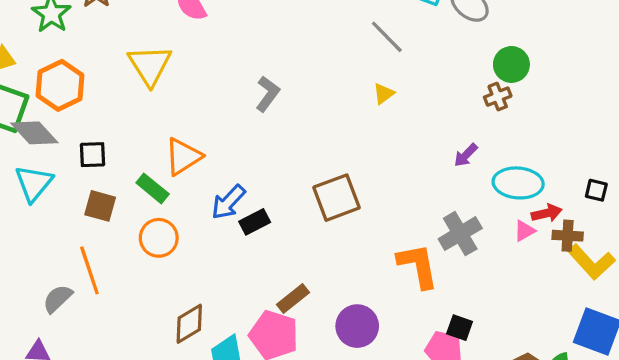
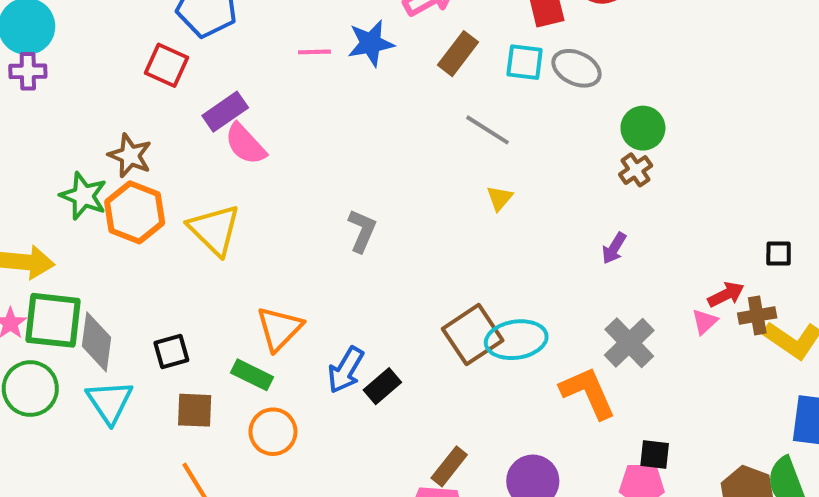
orange hexagon: (60, 85) -> (135, 212), moved
gray diamond: (34, 133) -> (96, 342), turned 63
cyan ellipse: (518, 183) -> (516, 340), moved

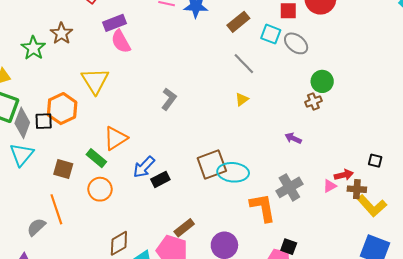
orange hexagon: (135, 212) -> (62, 109), moved
purple arrow: (614, 248) -> (293, 138), turned 70
black square: (171, 351) -> (44, 121), moved

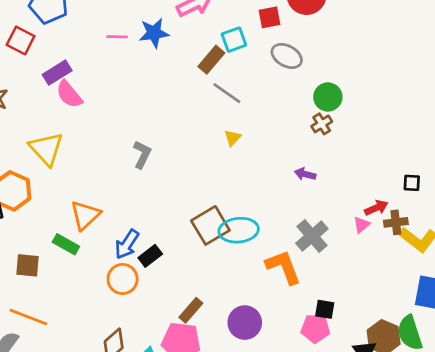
brown rectangle: (238, 22) -> (211, 60), moved
cyan square: (271, 34) -> (234, 40), moved, turned -30
orange circle: (100, 189) -> (123, 279), moved
orange line: (56, 209) -> (28, 317), turned -40

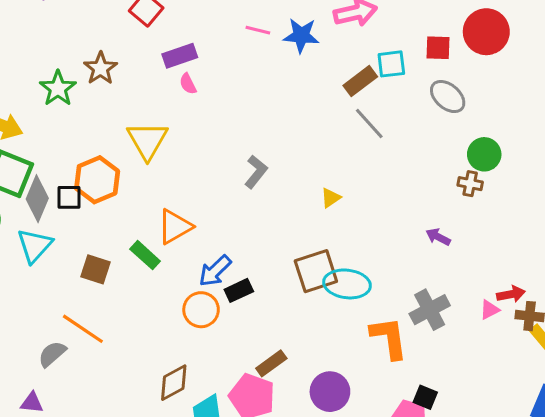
pink semicircle: (69, 94) -> (188, 84), size x0.6
brown cross: (322, 124) -> (470, 184), turned 30
yellow triangle: (232, 138) -> (331, 198), moved

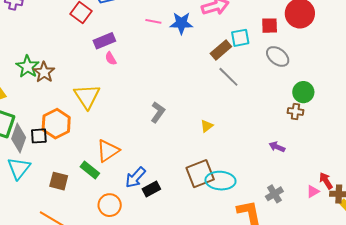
brown star: (101, 68) -> (44, 72), moved
red arrow: (511, 294) -> (326, 181), turned -108
orange circle: (201, 310) -> (110, 205), moved
gray cross: (430, 310) -> (274, 194), size x0.7

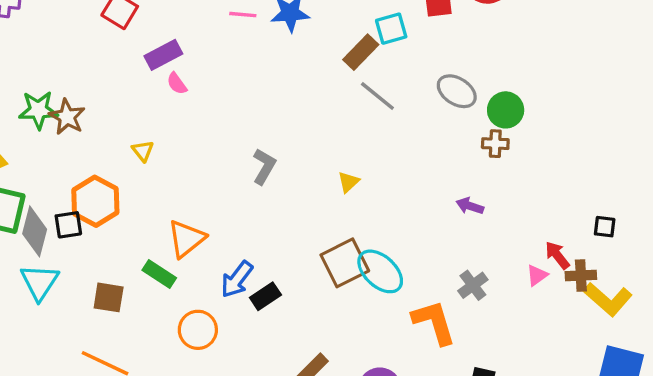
gray ellipse: (278, 56) -> (457, 91), moved
green star: (28, 67) -> (38, 110), turned -30
yellow triangle: (87, 96) -> (143, 151), size x0.5
cyan ellipse: (220, 181) -> (380, 271), turned 44

